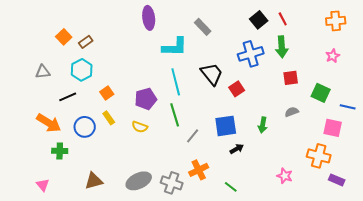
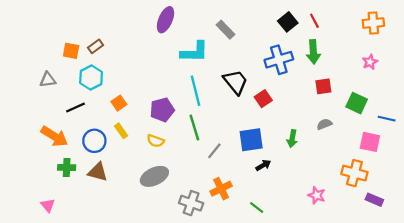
purple ellipse: (149, 18) -> (166, 20), turned 30
orange square: (64, 37) -> (71, 51), moved, turned -35
brown triangle: (94, 181) -> (98, 172), moved, turned 30
gray ellipse: (139, 181) -> (154, 176), moved

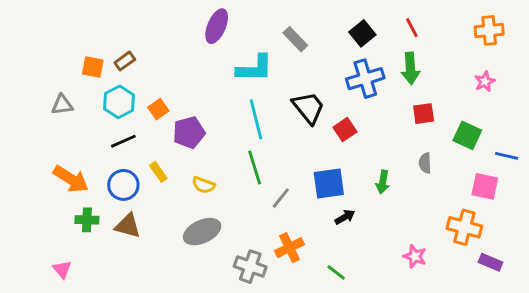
black square: (288, 22) -> (362, 33), moved
orange square: (119, 103) -> (158, 109), moved
black line: (75, 107) -> (123, 141), moved
purple pentagon: (162, 110) -> (189, 132), moved
gray semicircle: (324, 124) -> (425, 163), turned -72

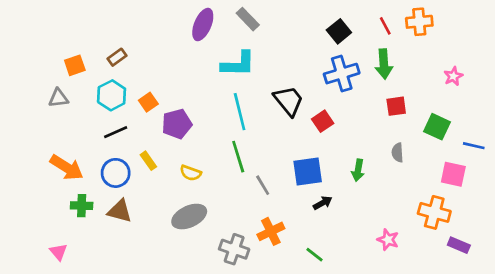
orange cross: (489, 30) -> (419, 22), moved
gray rectangle: (295, 39) -> (248, 19), moved
orange square: (93, 67) -> (75, 65), moved, turned -30
gray line: (281, 198) -> (263, 185), turned -70

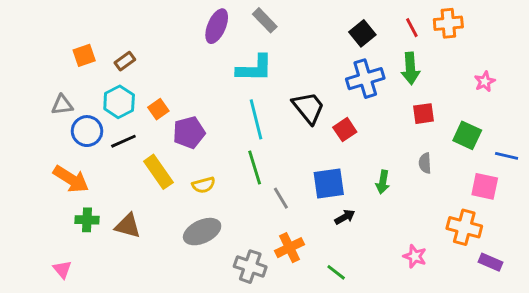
orange square: (75, 65) -> (84, 55), moved
yellow rectangle: (148, 161) -> (158, 172), size x1.6
blue circle: (116, 173) -> (87, 131), moved
yellow semicircle: (191, 173) -> (204, 185), turned -35

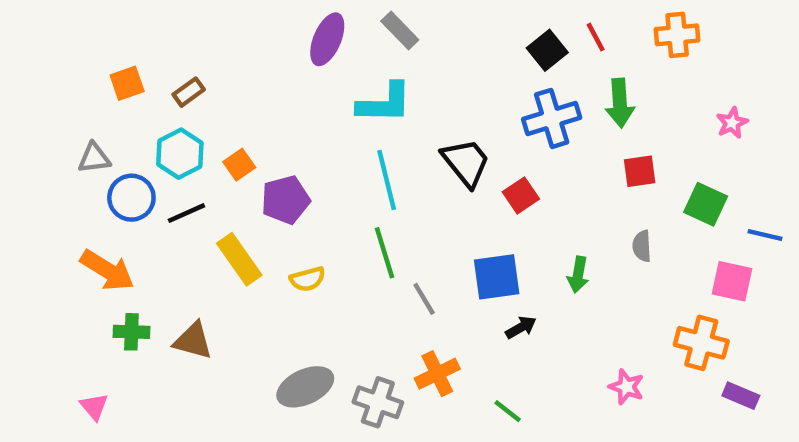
red line: (412, 28) -> (596, 37), moved
gray ellipse: (202, 232) -> (305, 387), moved

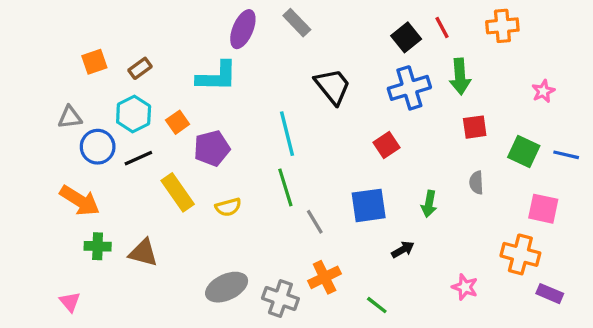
cyan L-shape: (384, 103) -> (217, 76), moved
black trapezoid: (466, 162) -> (333, 86), moved
blue line: (765, 235) -> (566, 155), moved
black arrow: (521, 327) -> (403, 250), moved

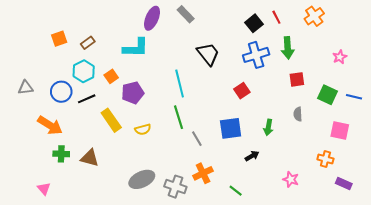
orange cross: (502, 26) -> (314, 16), turned -30
gray triangle: (70, 117) -> (26, 88), moved
orange cross: (520, 254) -> (325, 159), size x0.7

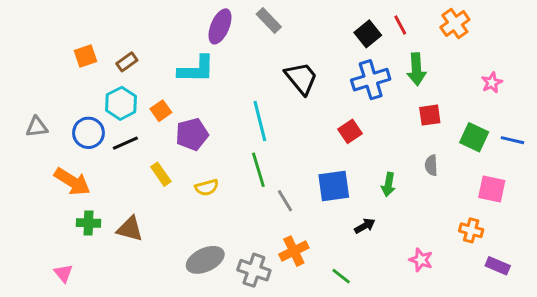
yellow rectangle: (111, 120) -> (161, 174), size x0.7

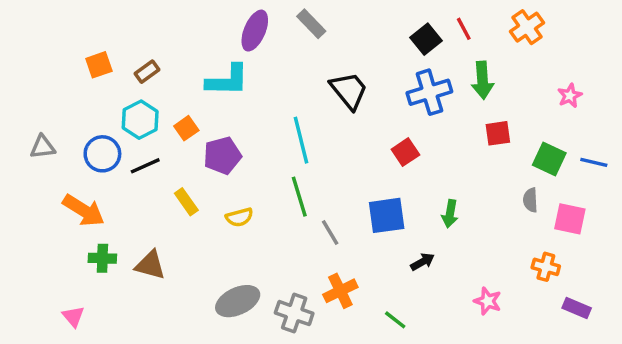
gray semicircle: (431, 165) -> (530, 200), moved

